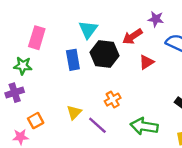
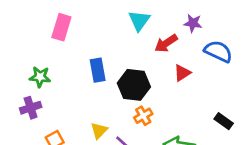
cyan triangle: (88, 30) -> (139, 21), moved
pink rectangle: (37, 38) -> (61, 27), moved
black hexagon: (104, 54) -> (134, 85), moved

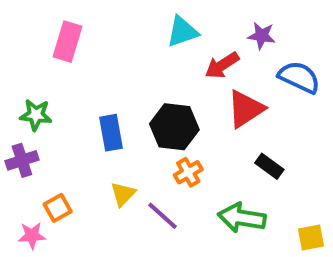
cyan triangle: (139, 21) -> (182, 32), turned 35
blue rectangle: (98, 70) -> (111, 133), moved
red triangle: (182, 73) -> (246, 109), size x1.5
black rectangle: (224, 121) -> (269, 166), moved

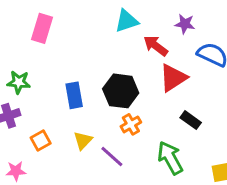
red arrow: (222, 65) -> (156, 46), turned 70
orange square: (58, 208) -> (41, 140), moved
green arrow: (242, 218) -> (170, 158), turned 52

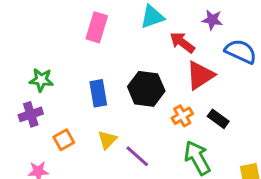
pink rectangle: (42, 28) -> (97, 27), moved
orange cross: (131, 124) -> (182, 116), moved

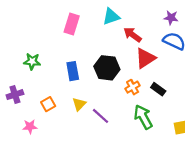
purple star: (212, 20) -> (171, 18), moved
purple cross: (31, 114) -> (15, 95), moved

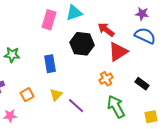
cyan triangle: (111, 17) -> (74, 13), moved
black hexagon: (107, 68) -> (82, 44), moved
black rectangle: (158, 89) -> (142, 84), moved

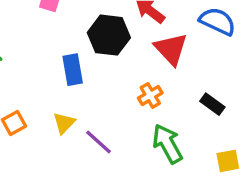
red triangle: (118, 52) -> (171, 49), turned -40
blue rectangle: (50, 64) -> (73, 70), moved

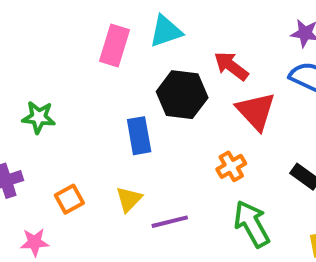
purple line: (99, 142) -> (170, 222), turned -56

